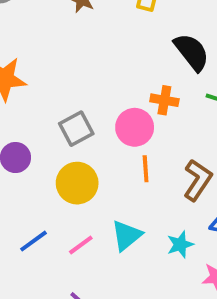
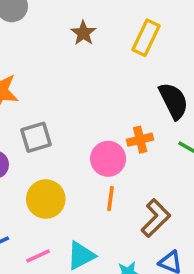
orange cross: (164, 100) -> (140, 140), turned -35
gray square: (76, 129) -> (36, 137), moved

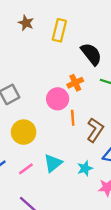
yellow rectangle: (146, 38) -> (59, 30), moved
orange line: (110, 198) -> (73, 118), moved

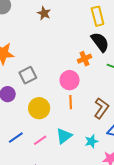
yellow rectangle: (59, 30) -> (98, 16), moved, turned -30
orange cross: (75, 83) -> (85, 59), moved
orange line: (73, 118) -> (71, 102), moved

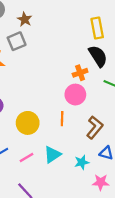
brown star: (44, 13) -> (25, 19), moved
gray square: (28, 75) -> (17, 41), moved
pink circle: (70, 80) -> (75, 95), moved

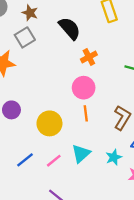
black semicircle: (98, 56) -> (70, 28), moved
orange cross: (80, 73) -> (89, 57), moved
pink circle: (75, 95) -> (84, 88), moved

